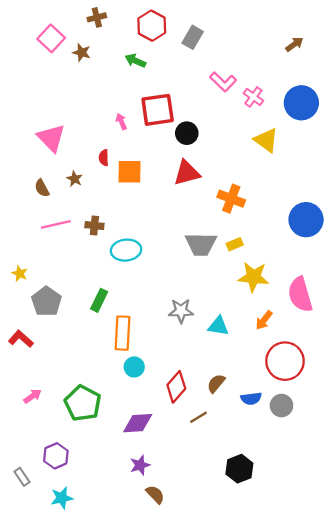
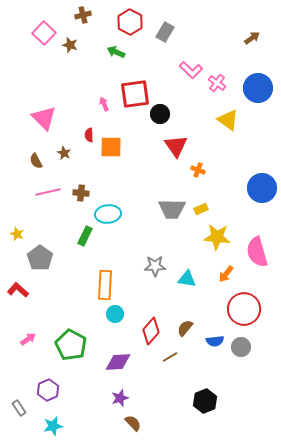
red triangle: (187, 173) -> (176, 146), moved, turned -50
orange cross: (231, 199) -> (198, 170), size x0.6
green rectangle: (99, 300) -> (85, 236), moved

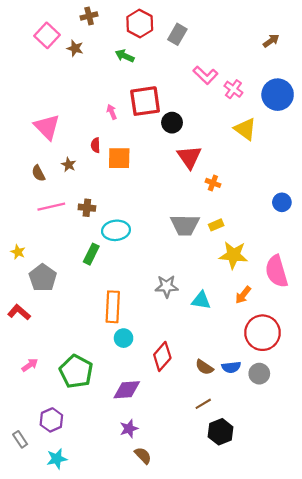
blue circle: (262, 188) -> (282, 202), size x0.6
brown semicircle: (185, 328) -> (204, 367), moved, turned -96
brown line: (170, 357) -> (203, 404), moved

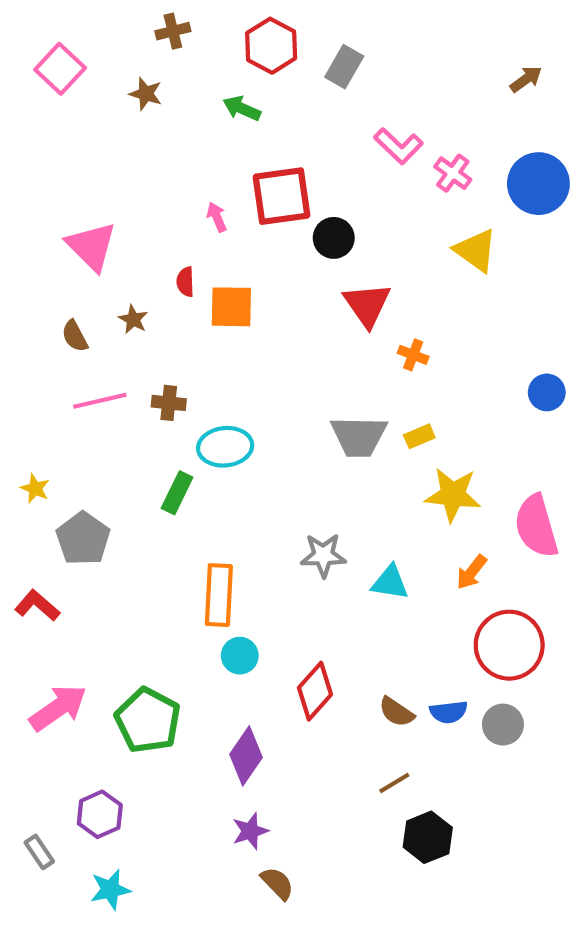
pink square: (47, 35) -> (60, 69), moved
pink arrow: (30, 365) -> (58, 708), size x1.8
purple diamond: (127, 390) -> (246, 756), turned -52

